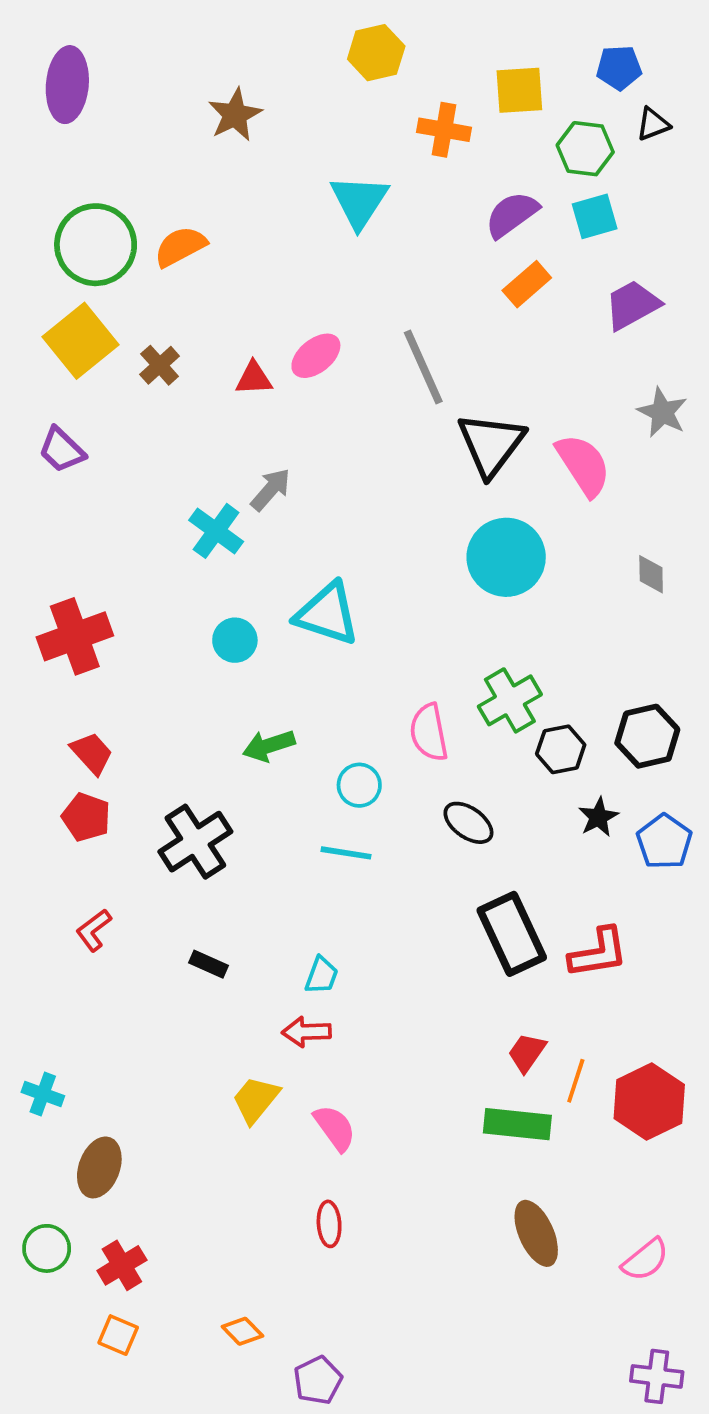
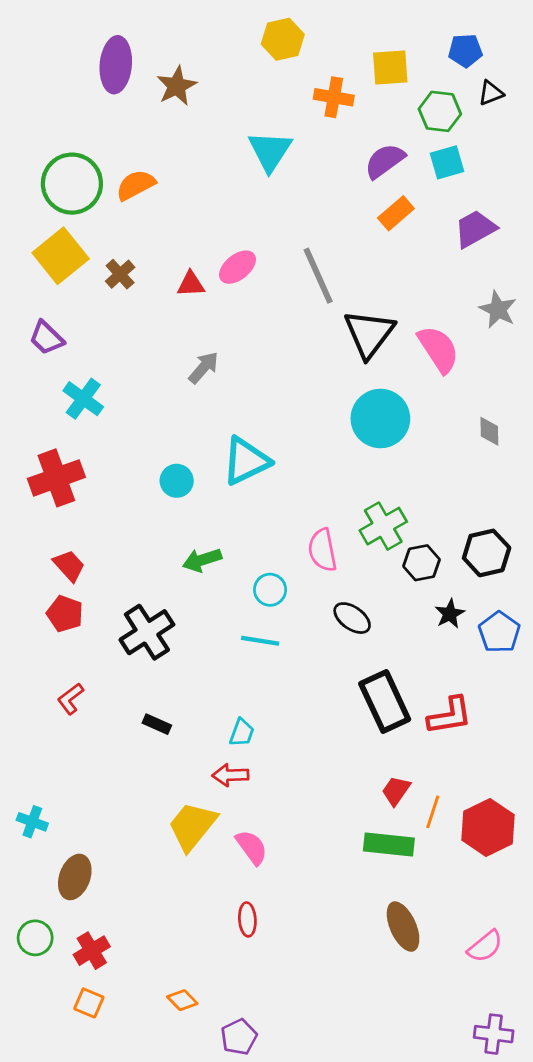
purple ellipse: (67, 85) -> (116, 65), moved
cyan cross: (216, 531) -> (83, 399), moved
cyan triangle: (327, 614) -> (246, 461), turned -44
yellow trapezoid: (256, 1100) -> (192, 826), size x1.4

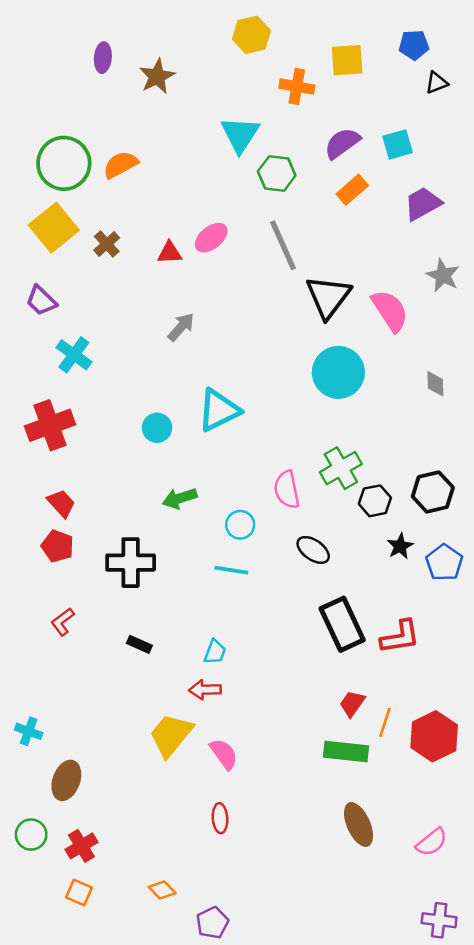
purple ellipse: (116, 65) -> (103, 58), size x0.6
green hexagon: (440, 111) -> (277, 173), moved
black cross: (147, 632) -> (131, 563), turned 33

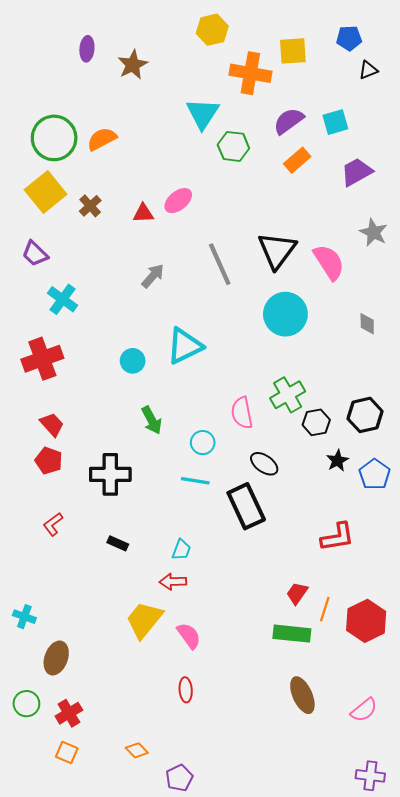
orange cross: (297, 87) -> (250, 73), size x1.4
gray line: (283, 245) -> (220, 264), moved
green arrow: (180, 498) -> (152, 420), turned -100
black rectangle: (342, 624) -> (246, 506), moved

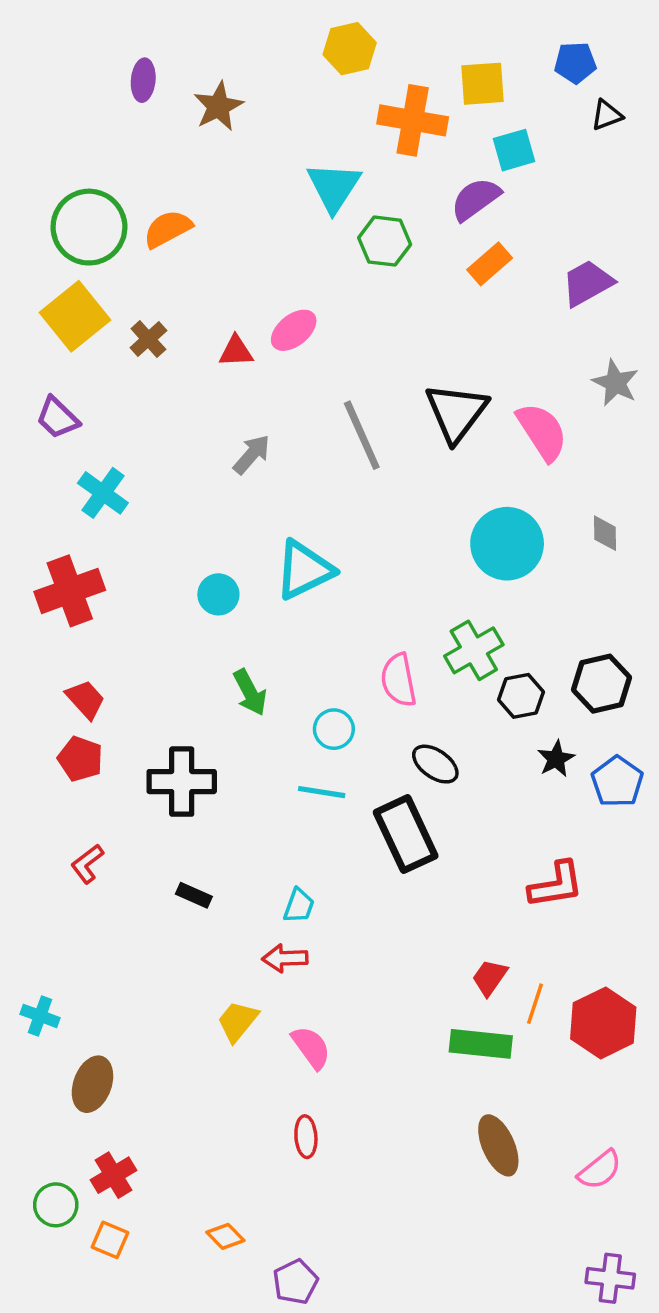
cyan square: (335, 122) -> (514, 150), moved
cyan circle: (285, 314) -> (507, 544), moved
yellow trapezoid: (144, 620) -> (238, 1021), size x0.7
green circle: (26, 704) -> (56, 1205), moved

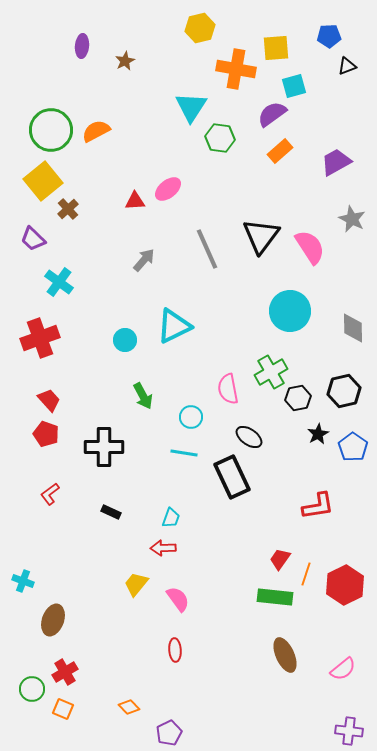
brown star: (218, 106) -> (125, 61), size x0.7
brown cross: (148, 339) -> (68, 209), moved
gray diamond: (605, 533) -> (353, 328), moved, size x1.4

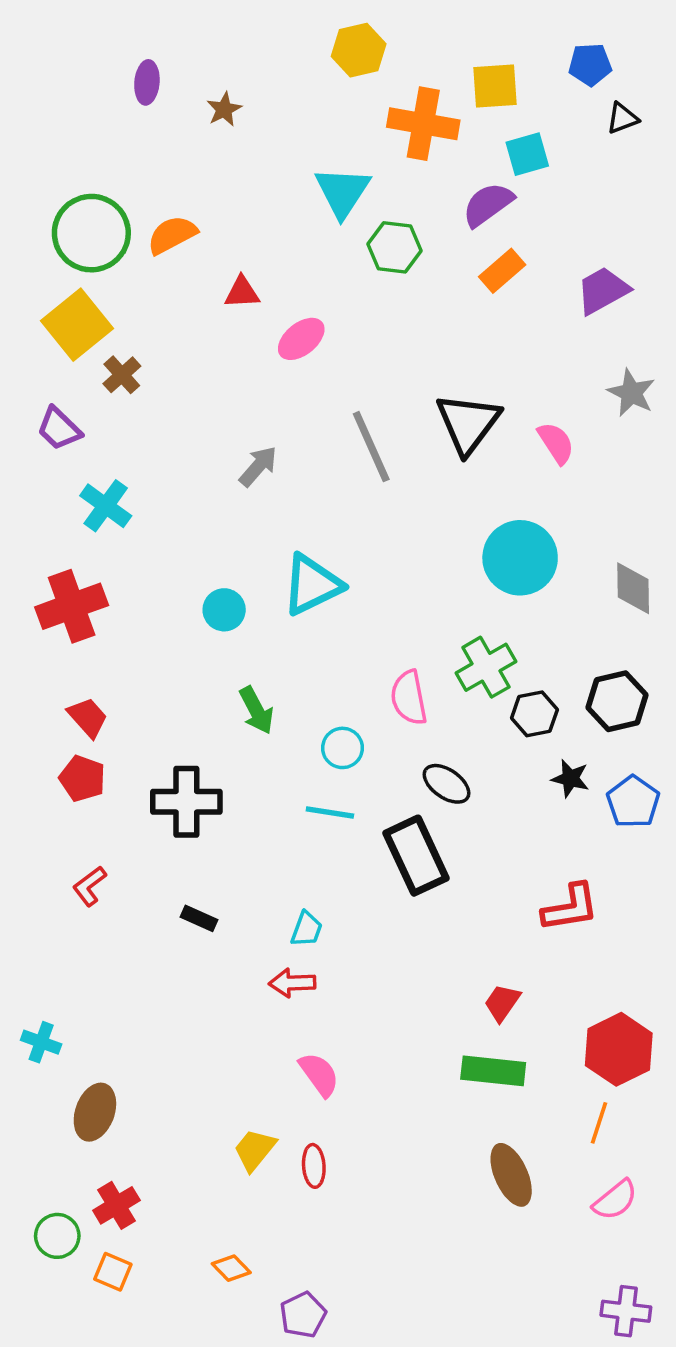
red triangle: (135, 201) -> (242, 292), moved
pink semicircle: (310, 247) -> (556, 443), size x0.7
black star: (318, 434) -> (570, 778), turned -30
orange line: (306, 574) -> (599, 1123), moved
yellow trapezoid: (136, 584) -> (255, 1150), moved

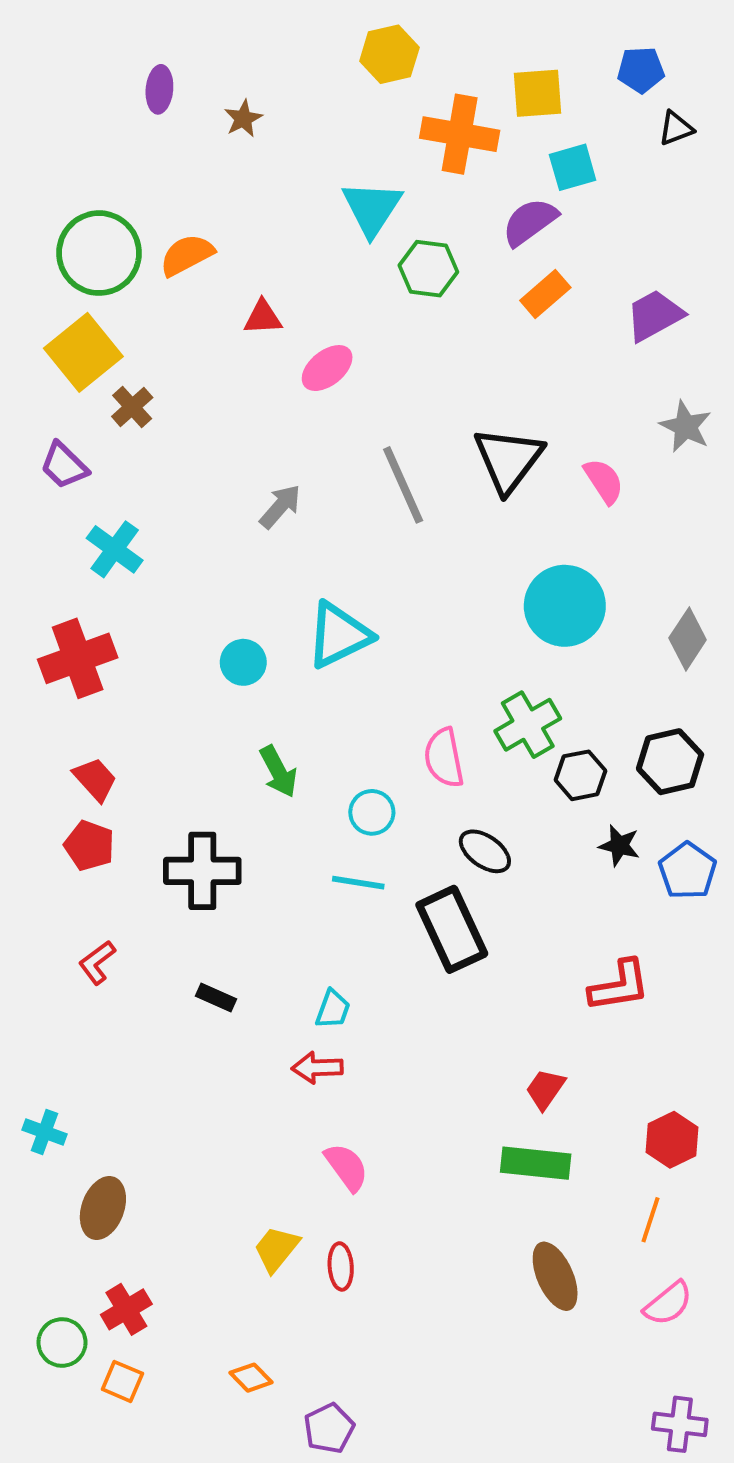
gray diamond: (633, 588) -> (688, 639), turned 34
red hexagon: (619, 1049) -> (672, 1140), size x0.7

